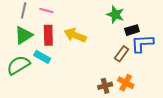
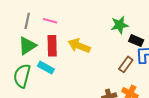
green star: (115, 15) -> (120, 25), turned -30
black rectangle: (132, 30) -> (136, 41), turned 40
green semicircle: (18, 65) -> (22, 76), turned -45

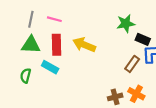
green triangle: (27, 46) -> (31, 45), turned 36
green semicircle: (22, 76) -> (26, 76), size x0.6

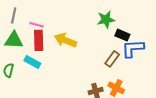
pink line: (54, 19) -> (37, 25), moved

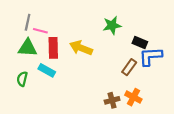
green star: (106, 20) -> (112, 25), moved
pink line: (37, 25) -> (40, 31), moved

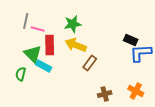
green star: (112, 25) -> (73, 24), moved
green triangle: (28, 48) -> (33, 54), moved, turned 42
brown rectangle: (129, 67) -> (90, 63), moved
orange cross: (133, 97) -> (136, 91), moved

